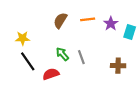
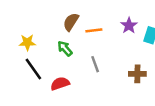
orange line: (88, 19) -> (94, 30), moved
green arrow: (62, 54) -> (65, 48), moved

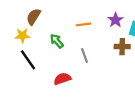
brown semicircle: (71, 22) -> (34, 17), moved
brown cross: (137, 74) -> (122, 47), moved
red semicircle: (60, 84) -> (62, 79), moved

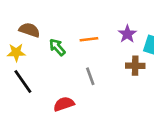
brown semicircle: (34, 17) -> (29, 30), turned 77
green arrow: (57, 41) -> (57, 47), moved

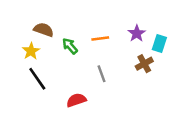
yellow star: (16, 52) -> (31, 51), turned -30
brown cross: (135, 66) -> (144, 64), turned -30

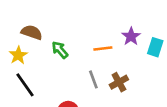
orange line: (100, 38) -> (103, 49), moved
brown cross: (144, 64) -> (119, 82), moved

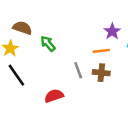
orange line: (103, 49) -> (101, 51), moved
brown cross: (119, 82) -> (101, 73), turned 35

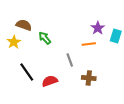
brown cross: (101, 73) -> (89, 78), moved
black line: (16, 75) -> (27, 72), moved

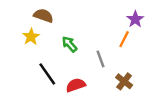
green arrow: (45, 38) -> (69, 44), moved
orange line: (89, 44) -> (124, 39), turned -56
brown cross: (89, 78) -> (124, 81), turned 32

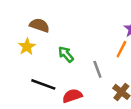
black line: (47, 74) -> (43, 84), turned -35

